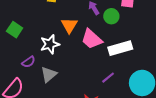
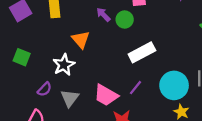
pink trapezoid: (92, 39) -> (106, 95), moved

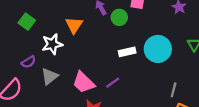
white rectangle: (142, 52) -> (127, 52), size x0.7
green square: (22, 57) -> (27, 22), moved
cyan circle: (174, 85) -> (158, 49), moved

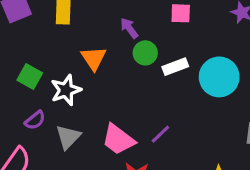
green circle: (119, 17) -> (145, 53), moved
green square: (27, 22) -> (30, 76), moved
white rectangle: (127, 52) -> (175, 67), moved

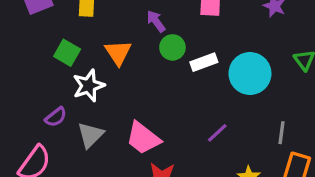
green square: (30, 76) -> (67, 53), moved
purple line: (160, 134) -> (217, 133), moved

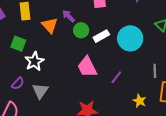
orange triangle: (118, 53) -> (50, 25), moved
pink trapezoid: (143, 138) -> (87, 67), moved, turned 35

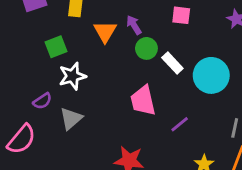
white rectangle: (101, 36) -> (172, 63), turned 63
green square: (18, 44) -> (56, 47), turned 35

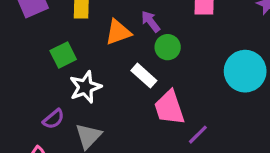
orange triangle: (105, 32) -> (118, 32), turned 45
white rectangle: (172, 63) -> (144, 76), moved
purple line: (180, 124) -> (198, 135), moved

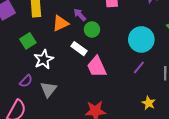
purple line: (198, 135) -> (139, 67), moved

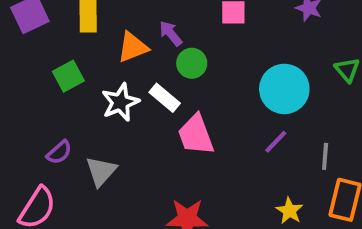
white star: (44, 59) -> (120, 102), moved

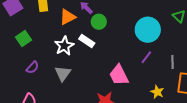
green square: (68, 76) -> (24, 39), moved
pink trapezoid: (196, 135) -> (119, 75), moved
purple semicircle: (59, 152) -> (32, 67), moved
gray triangle: (101, 171) -> (63, 73), moved

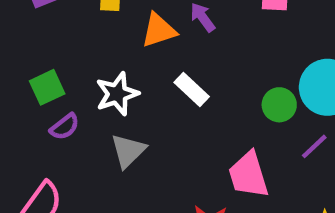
green circle: (99, 22) -> (279, 105), moved
green square: (24, 39) -> (47, 87), moved
white star: (64, 46) -> (117, 94), moved

